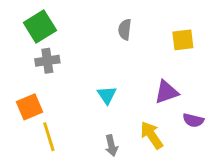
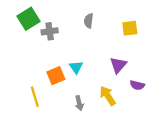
gray cross: (47, 61) -> (50, 31), moved
purple triangle: (166, 92) -> (118, 65), turned -30
orange square: (30, 107) -> (56, 76), moved

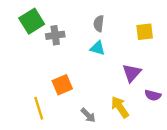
cyan triangle: (76, 67) -> (98, 48), moved, turned -40
gray arrow: (79, 103) -> (88, 115), turned -32

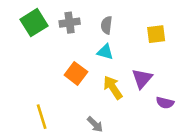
gray cross: (55, 35) -> (70, 23), moved
orange square: (62, 85) -> (76, 73), moved, turned -30
yellow arrow: (120, 107) -> (113, 87), moved

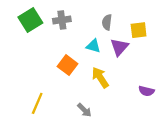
gray semicircle: (106, 25) -> (107, 22), moved
purple triangle: (142, 79) -> (119, 47), moved
yellow line: (42, 117) -> (37, 103), turned 40

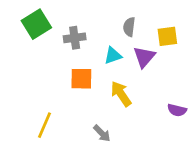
gray cross: (62, 20) -> (75, 38), moved
cyan triangle: (93, 46) -> (113, 56), turned -35
orange square: (68, 65) -> (81, 79), turned -36

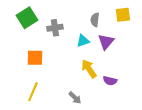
yellow square: (167, 36) -> (123, 15), moved
orange square: (81, 79) -> (35, 58), moved
purple semicircle: (177, 110) -> (110, 81), moved

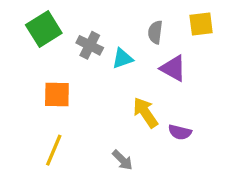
gray cross: (55, 28) -> (90, 45), turned 35
cyan triangle: (83, 41) -> (122, 58), moved
purple triangle: (106, 42) -> (173, 68), turned -42

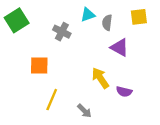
green square: (44, 29) -> (17, 20), moved
cyan triangle: (122, 58) -> (88, 15), moved
yellow line: (54, 150) -> (52, 100), moved

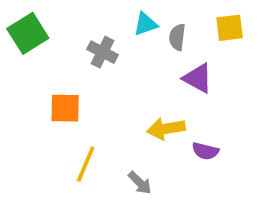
yellow arrow: (100, 78) -> (166, 129), turned -65

